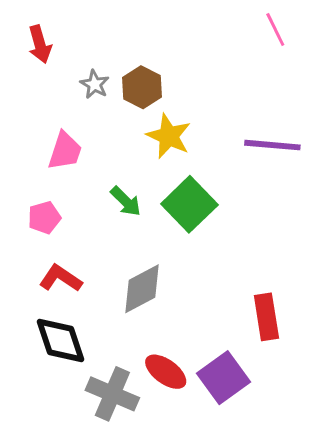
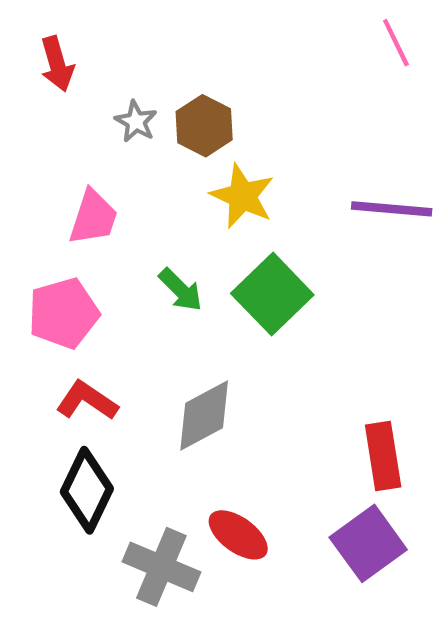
pink pentagon: (44, 218) -> (63, 313), size x1.5
black diamond: (61, 341) -> (87, 490), turned 44
purple square: (223, 378) -> (368, 543), moved

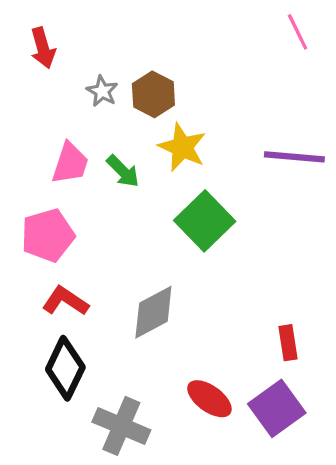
green arrow: (181, 290) -> (123, 171), moved
red rectangle: (383, 456) -> (288, 343), size x0.7
red ellipse: (238, 535) -> (209, 399), moved

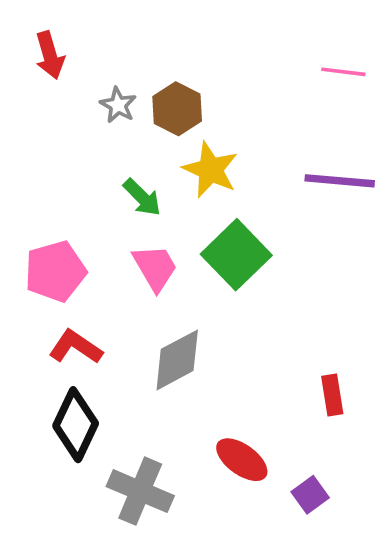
pink line: (298, 32) -> (343, 72), moved, turned -57
pink trapezoid: (70, 163) -> (155, 268), moved, turned -48
purple square: (277, 408) -> (310, 495), moved, size x0.6

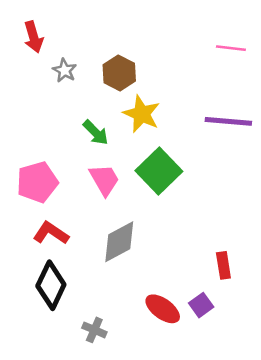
gray star: (118, 105) -> (65, 70), moved
gray cross: (140, 491) -> (94, 330), size x0.6
purple square: (310, 495) -> (201, 305), moved

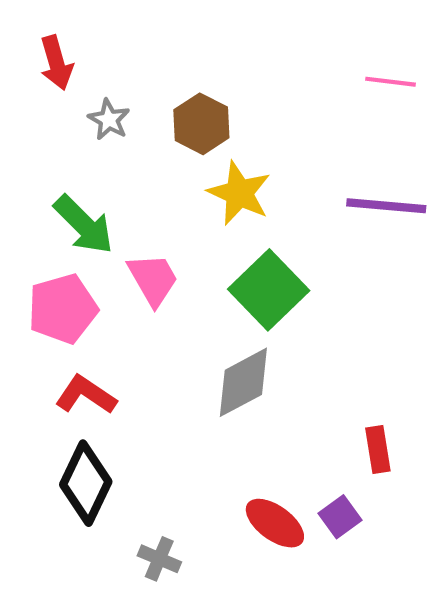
green arrow: (96, 133) -> (84, 225), moved, size x1.4
pink trapezoid: (104, 180) -> (153, 279), moved
gray diamond: (119, 242) -> (243, 382), moved

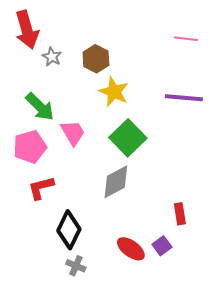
red arrow: (56, 63) -> (27, 30), size x1.5
red L-shape: (86, 395) -> (41, 188), turned -48
black diamond: (86, 483) -> (69, 230), moved

